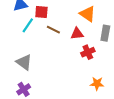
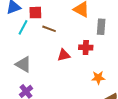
red triangle: (77, 34) -> (64, 55), moved
red cross: (88, 52) -> (86, 47), turned 32

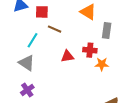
cyan line: (23, 27) -> (33, 40), moved
orange star: (98, 78) -> (102, 64), moved

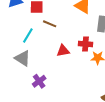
purple cross: (27, 90) -> (39, 81), moved

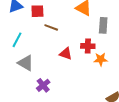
cyan line: (28, 35) -> (17, 40), moved
red triangle: (63, 51) -> (66, 54), turned 32

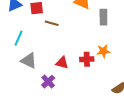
red cross: (88, 46) -> (87, 59), moved
red triangle: (66, 54) -> (62, 63), moved

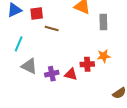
red triangle: (62, 63) -> (71, 74), moved
purple cross: (48, 82) -> (52, 74), moved, turned 32

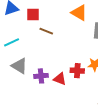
cyan line: (19, 44) -> (12, 42), turned 35

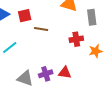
gray triangle: (19, 66) -> (25, 78), moved
red cross: (77, 71) -> (76, 39), moved

